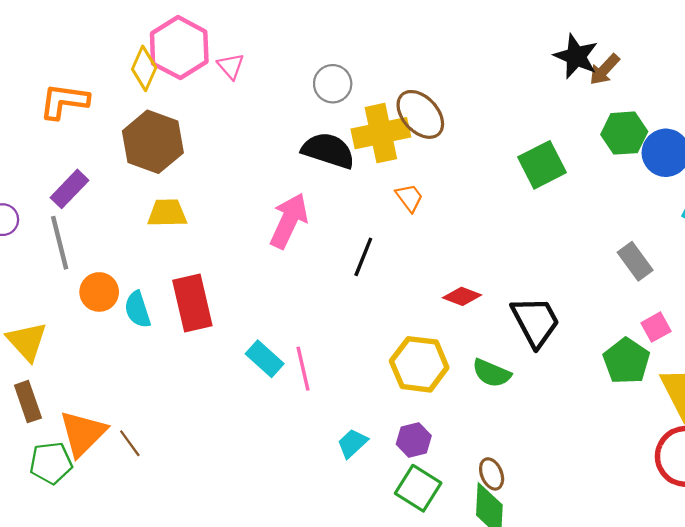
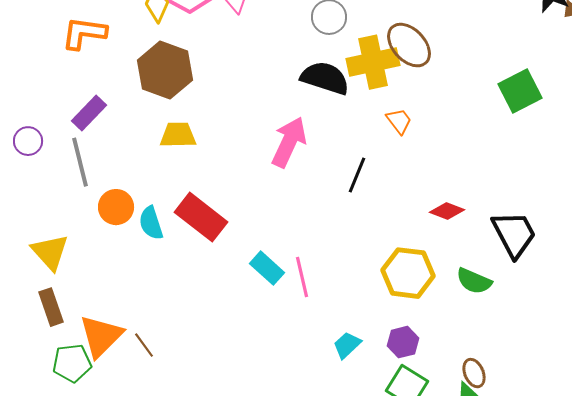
red rectangle: (192, 303) -> (201, 217), turned -39

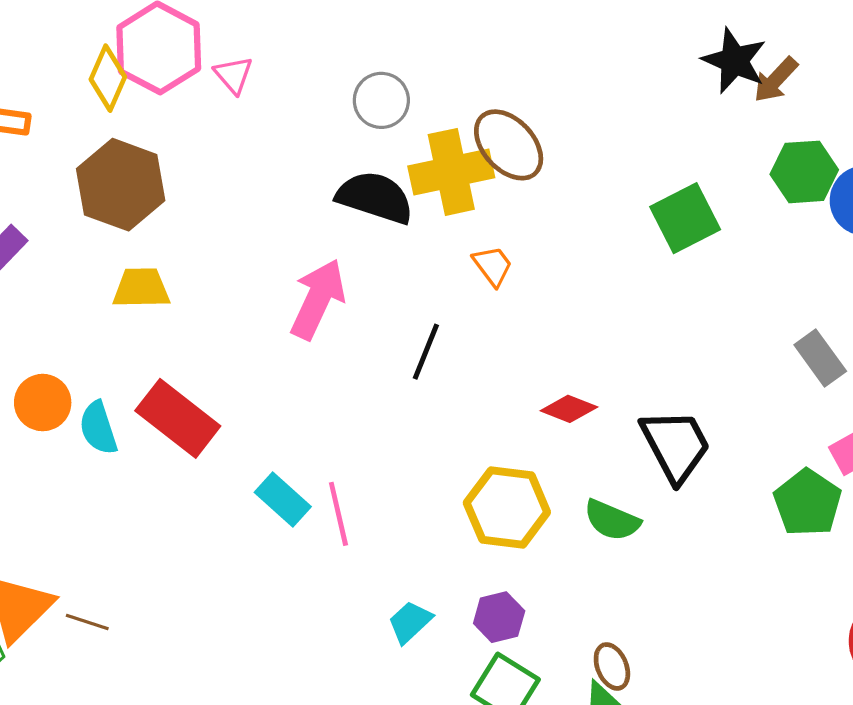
brown line: (144, 345) -> (87, 622), turned -36

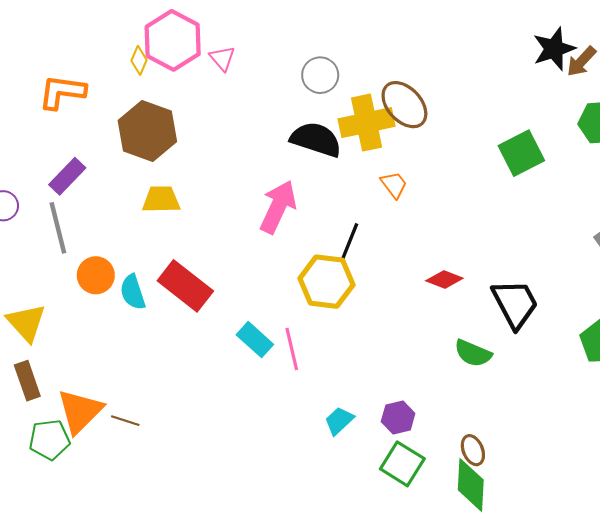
black star: (734, 61) -> (554, 49), turned 30
yellow diamond: (108, 78) -> (139, 60), size x0.7
yellow hexagon: (507, 507) -> (326, 282), moved

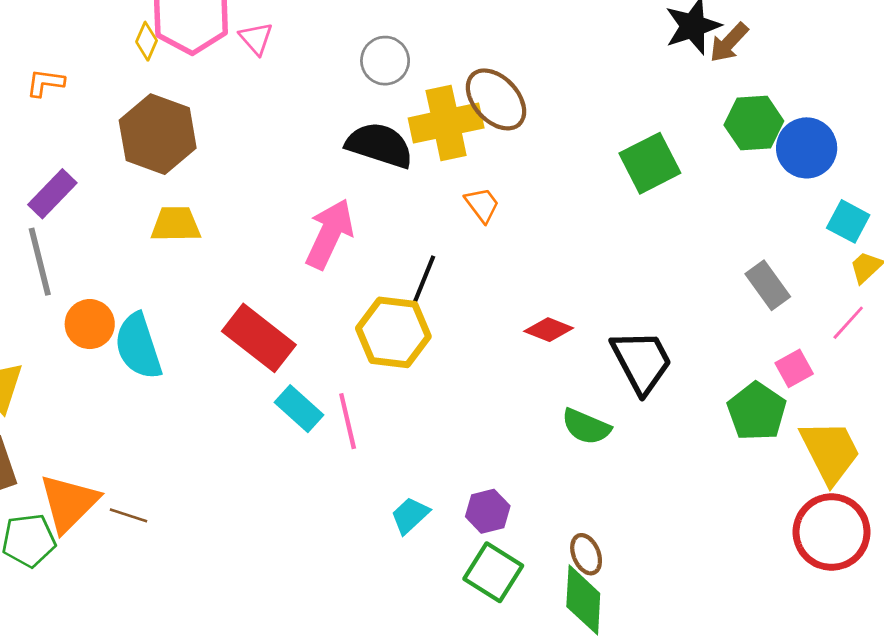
orange L-shape: (62, 92) -> (45, 83), size x0.6
red rectangle: (185, 286) -> (259, 338), moved
cyan semicircle: (133, 292) -> (138, 346), size x1.4

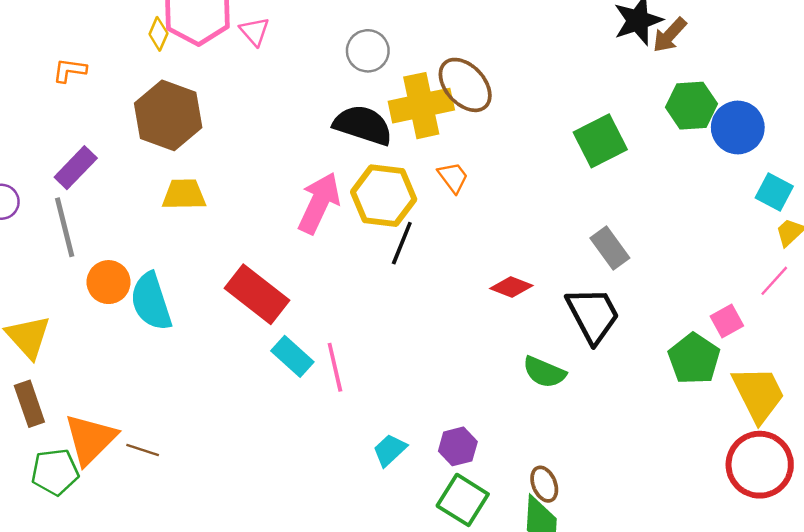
gray rectangle: (768, 285) -> (610, 248), moved
yellow hexagon: (393, 332) -> (384, 196), moved

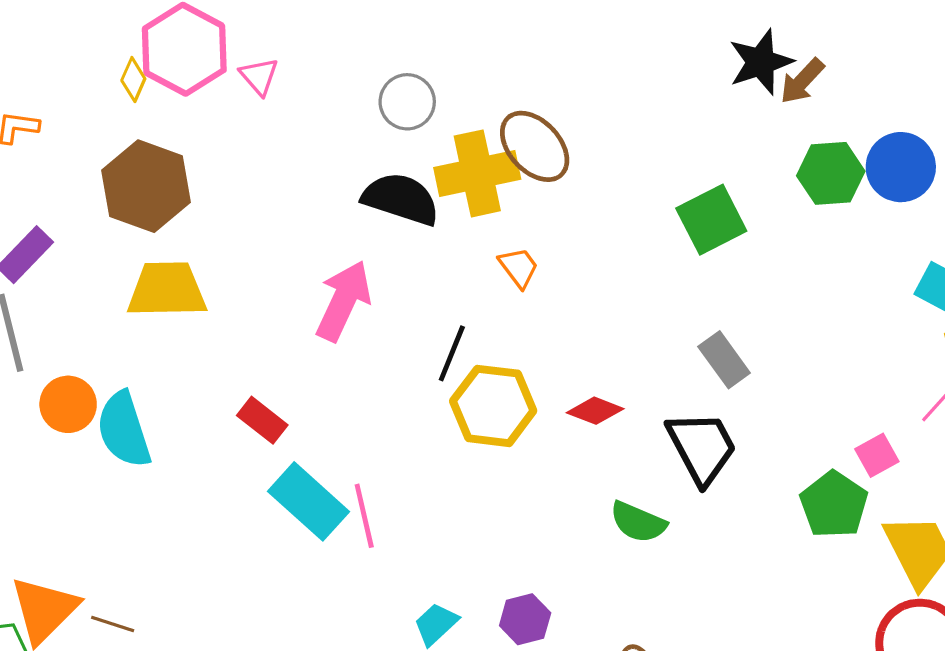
blue circle: (738, 128) -> (901, 167), moved
yellow trapezoid: (184, 194) -> (167, 290), size x1.4
yellow hexagon: (384, 196) -> (493, 406), moved
red rectangle: (257, 294) -> (262, 420), size x0.6
cyan rectangle: (292, 356) -> (308, 501), size x1.4

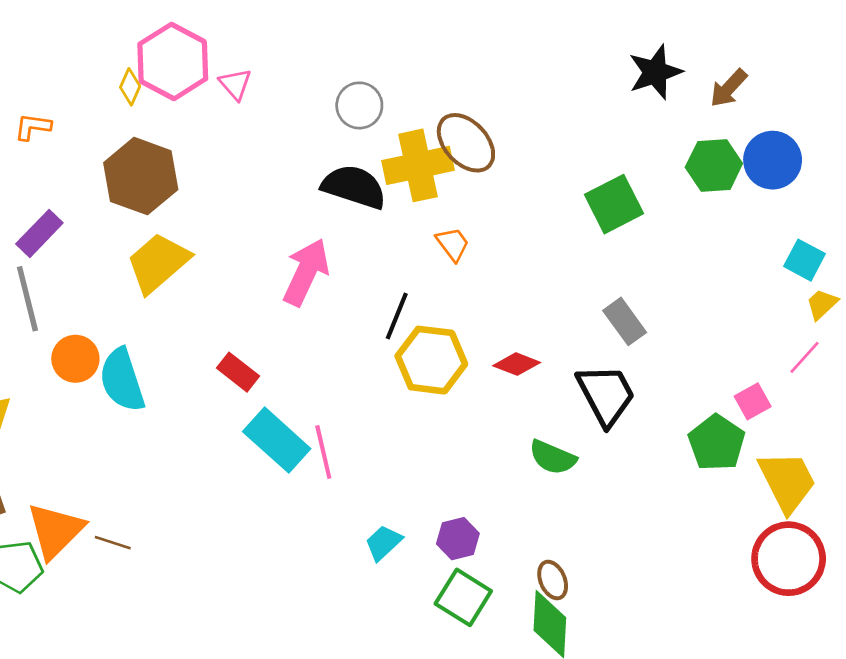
brown arrow: (802, 81) -> (729, 88), moved
yellow trapezoid: (167, 290) -> (158, 263), turned -40

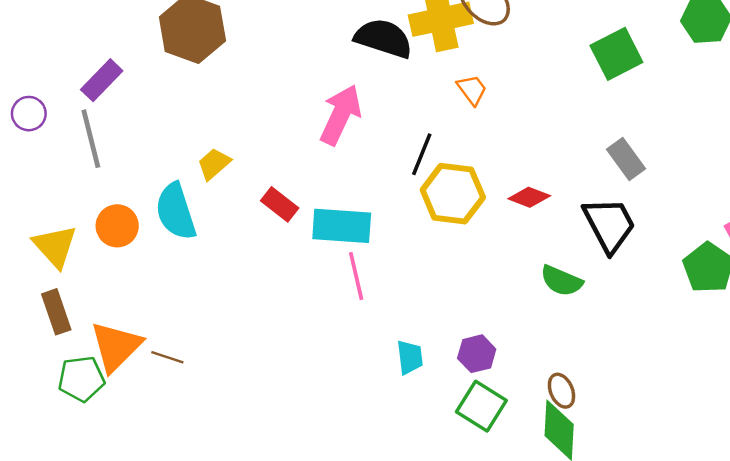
yellow trapezoid: (158, 263) -> (214, 164), moved, size x0.6
orange circle: (75, 359) -> (117, 226), moved
cyan rectangle: (277, 440) -> (342, 226), moved, turned -38
cyan trapezoid: (383, 543) -> (410, 357), turned 126

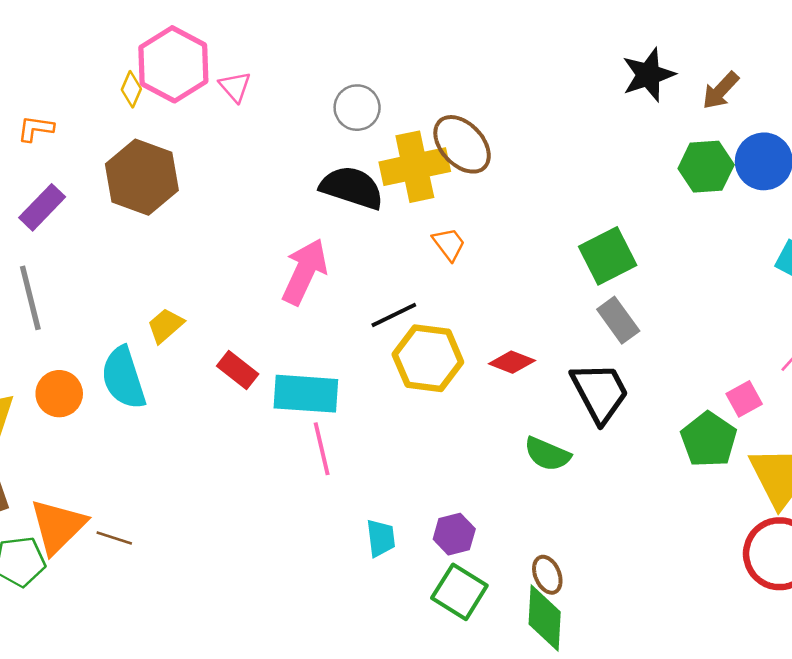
green square: (616, 54) -> (608, 256), moved
purple rectangle: (102, 80) -> (42, 207), moved
black line: (422, 154) -> (394, 315), turned 42

